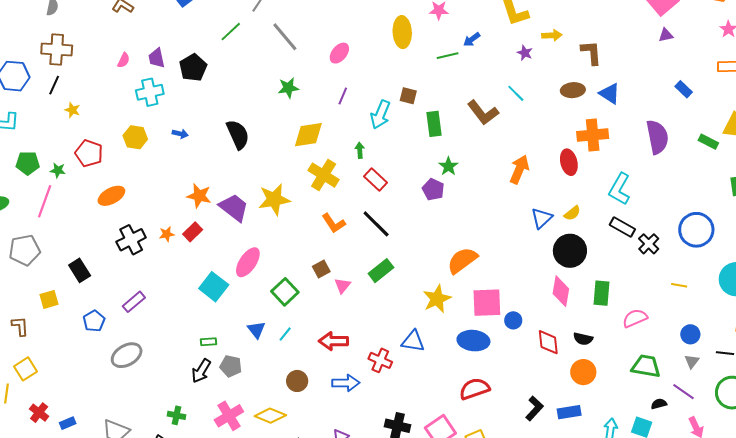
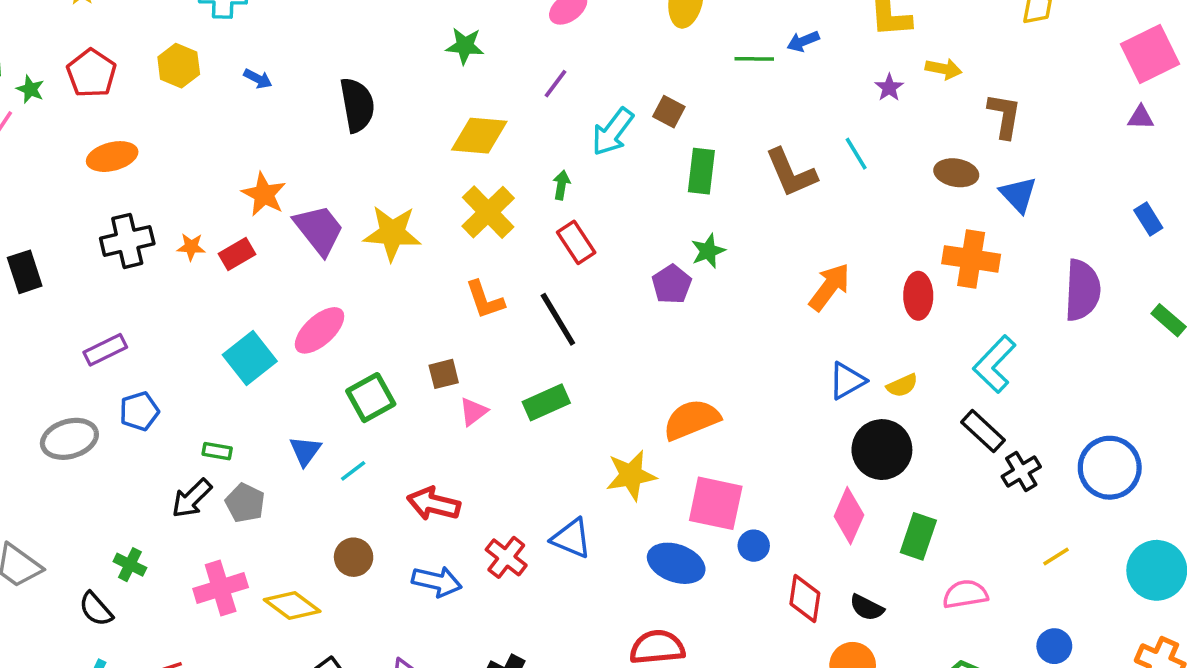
yellow line: (679, 285) -> (1056, 556), turned -56
blue pentagon: (94, 321) -> (139, 411), moved

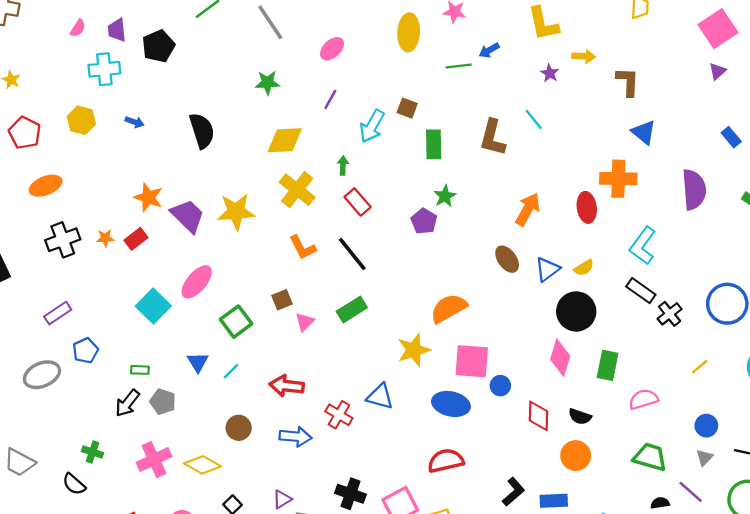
purple triangle: (1141, 118) -> (717, 71), turned -36
brown L-shape: (791, 173) -> (493, 138), turned 45
brown ellipse: (956, 173) -> (507, 259), moved, turned 52

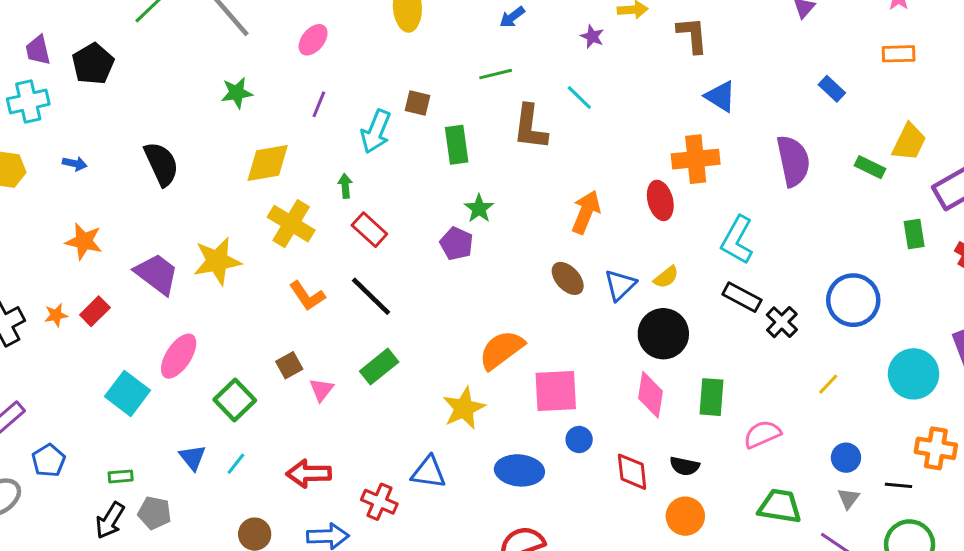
green line: (459, 66) -> (496, 74), moved
orange star: (148, 197) -> (84, 241), moved
pink square: (472, 361) -> (556, 391), moved

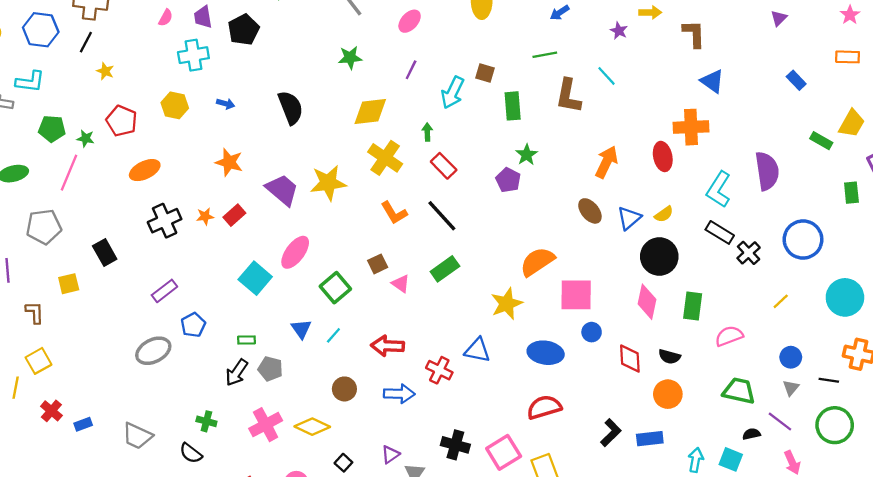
purple semicircle: (793, 161) -> (767, 171), moved
pink triangle: (321, 390) -> (401, 284), turned -36

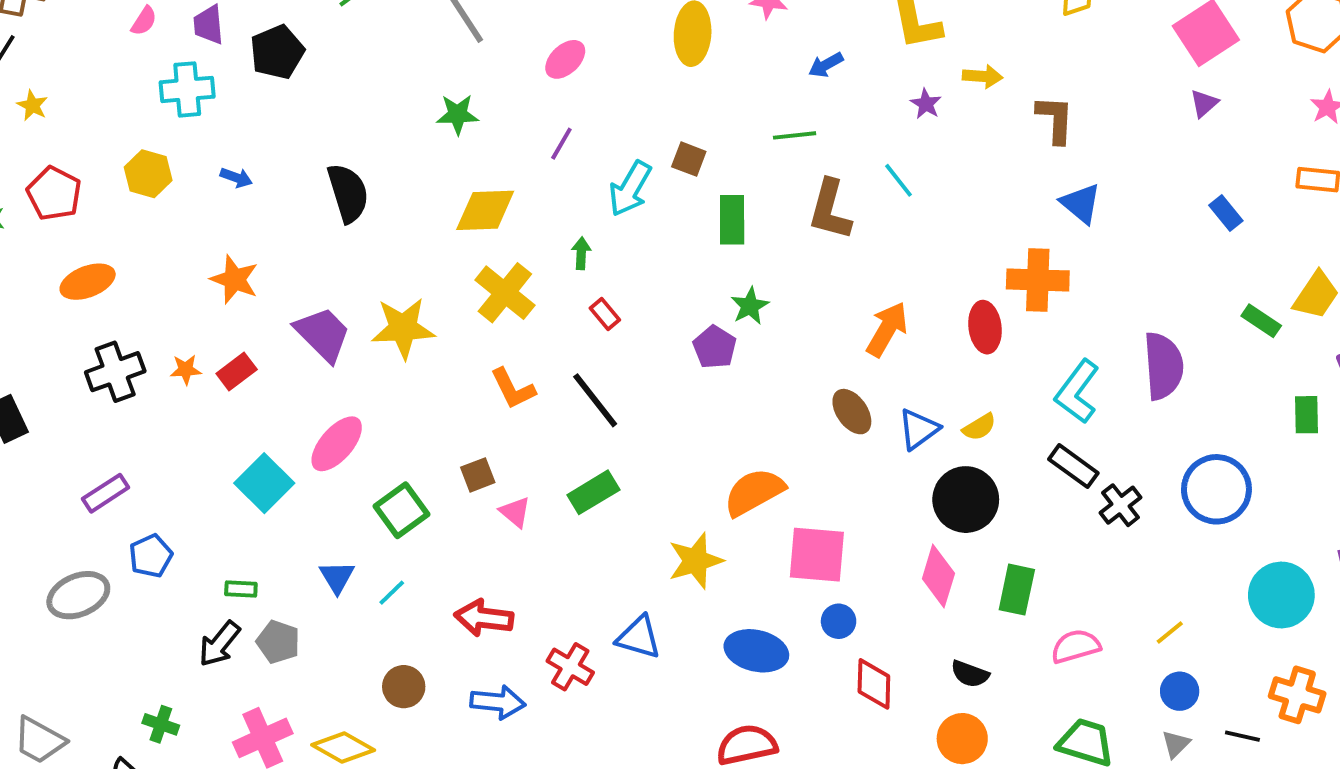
red rectangle: (444, 166) -> (605, 314), size x0.7
yellow line: (781, 301) -> (1170, 632), moved
red diamond: (630, 359) -> (874, 684), moved

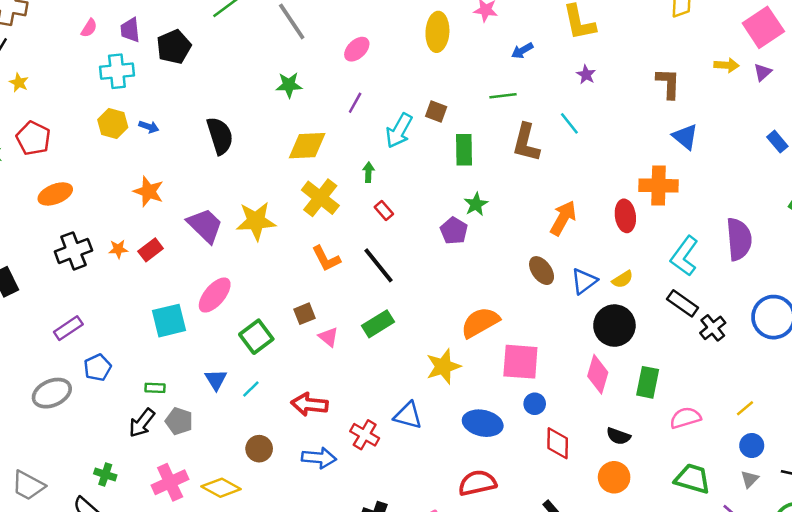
yellow arrow: (983, 76) -> (727, 65), moved
yellow hexagon: (148, 174) -> (113, 124), moved
cyan square: (264, 483) -> (169, 321), turned 32

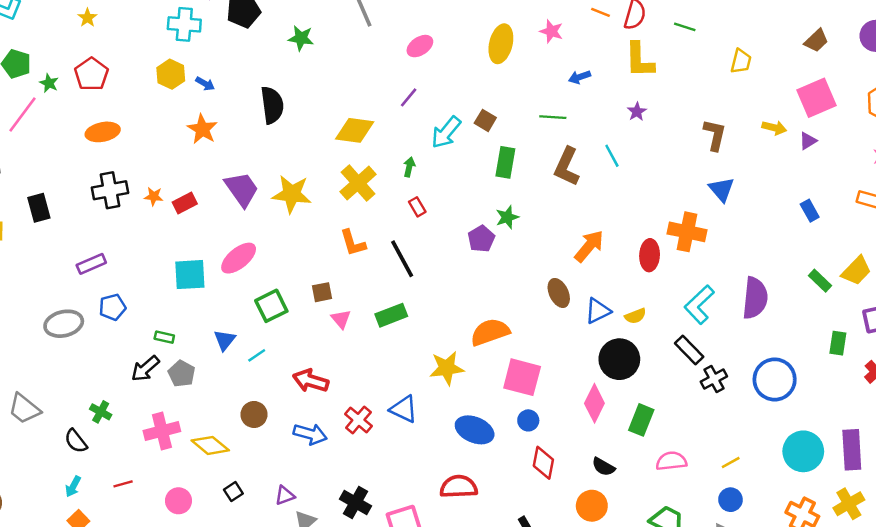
green star: (289, 85) -> (301, 38), moved
orange star: (149, 191) -> (202, 129), moved

